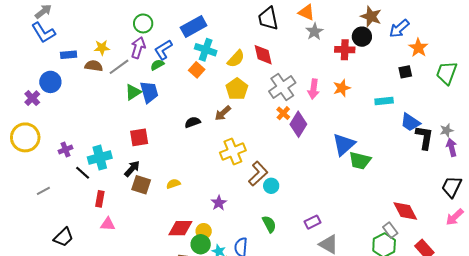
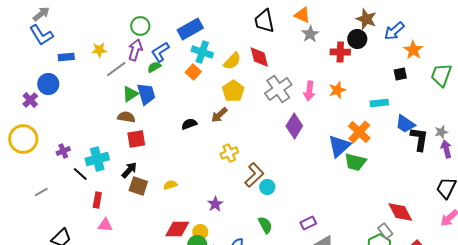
brown semicircle: (94, 66) -> (126, 117), moved
orange cross: (283, 113) -> (359, 132), moved, size x1.6
yellow cross: (233, 152) -> (229, 153), size x0.7

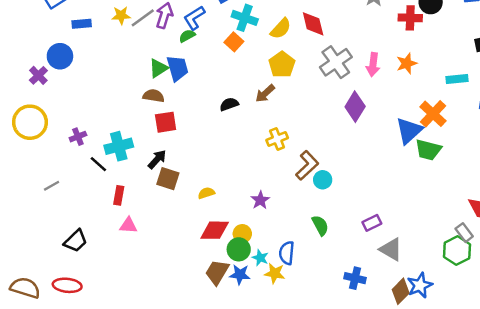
gray line: (116, 69) -> (143, 18), moved
yellow semicircle: (170, 185) -> (206, 193), moved

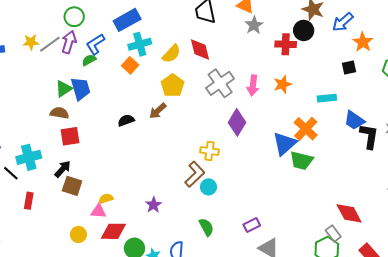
cyan cross: (245, 18) -> (140, 44), turned -35
yellow cross: (277, 139) -> (210, 151), moved, turned 30
pink triangle: (128, 225) -> (99, 211), moved
yellow circle: (242, 234) -> (78, 234), moved

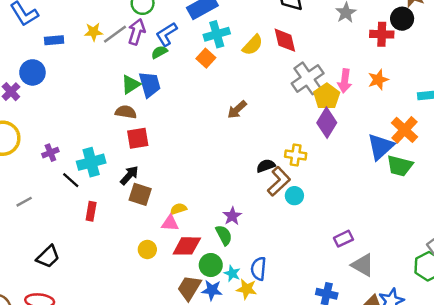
yellow pentagon: (173, 85) -> (327, 96), moved
black semicircle: (126, 120) -> (266, 166), moved
green semicircle: (206, 227) -> (224, 235), moved

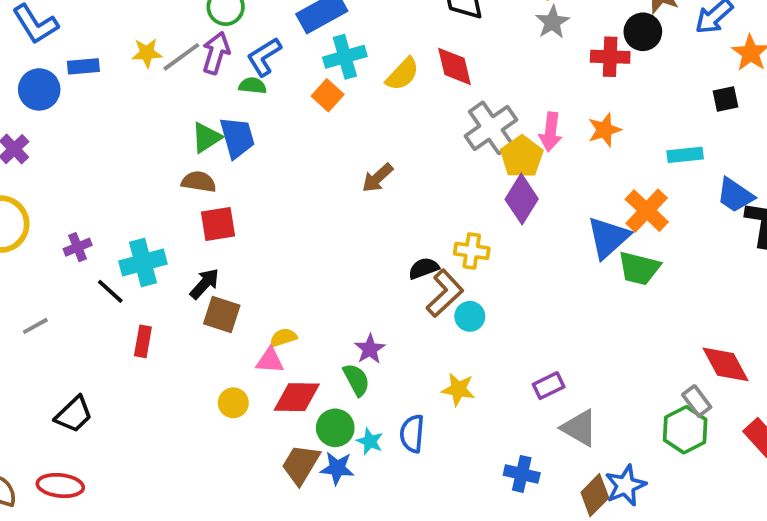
green semicircle: (159, 52) -> (253, 86), turned 35
blue circle: (32, 72) -> (39, 89), moved
yellow star: (247, 289) -> (458, 389), moved

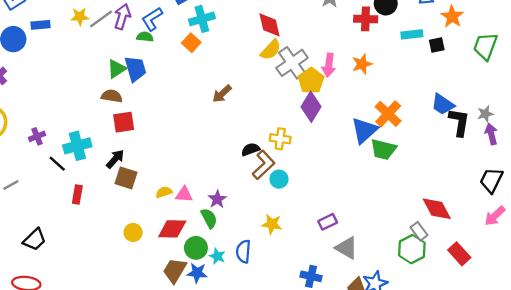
yellow semicircle: (403, 74) -> (271, 50), moved
cyan rectangle: (685, 155) -> (412, 34), moved
pink triangle: (270, 361) -> (184, 195), moved

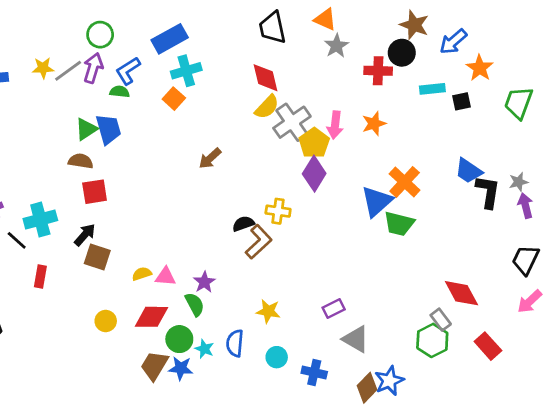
cyan circle: (279, 179) -> (277, 357), moved

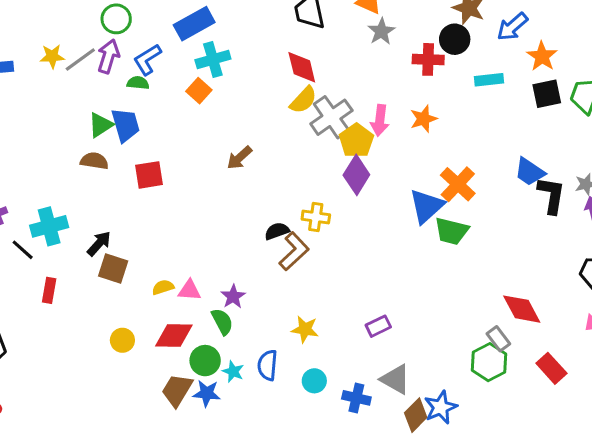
black square: (462, 101) -> (547, 94), moved, size x1.4
red square: (95, 192) -> (149, 175), moved
gray triangle: (356, 339) -> (395, 379), moved

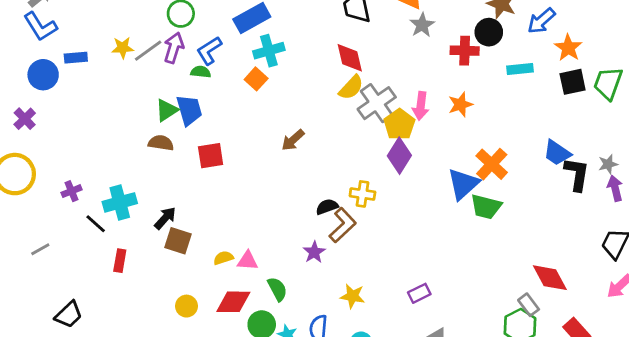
purple star: (233, 297) -> (314, 252), moved

